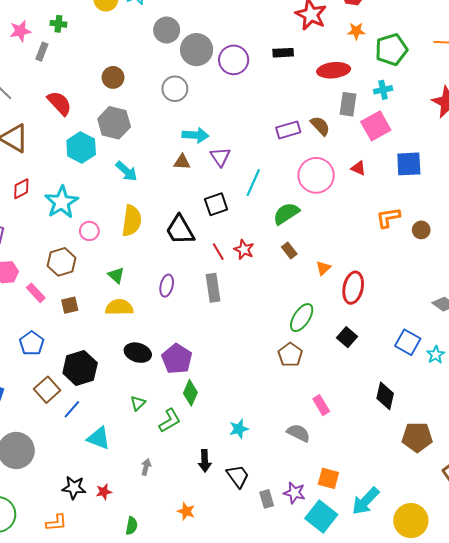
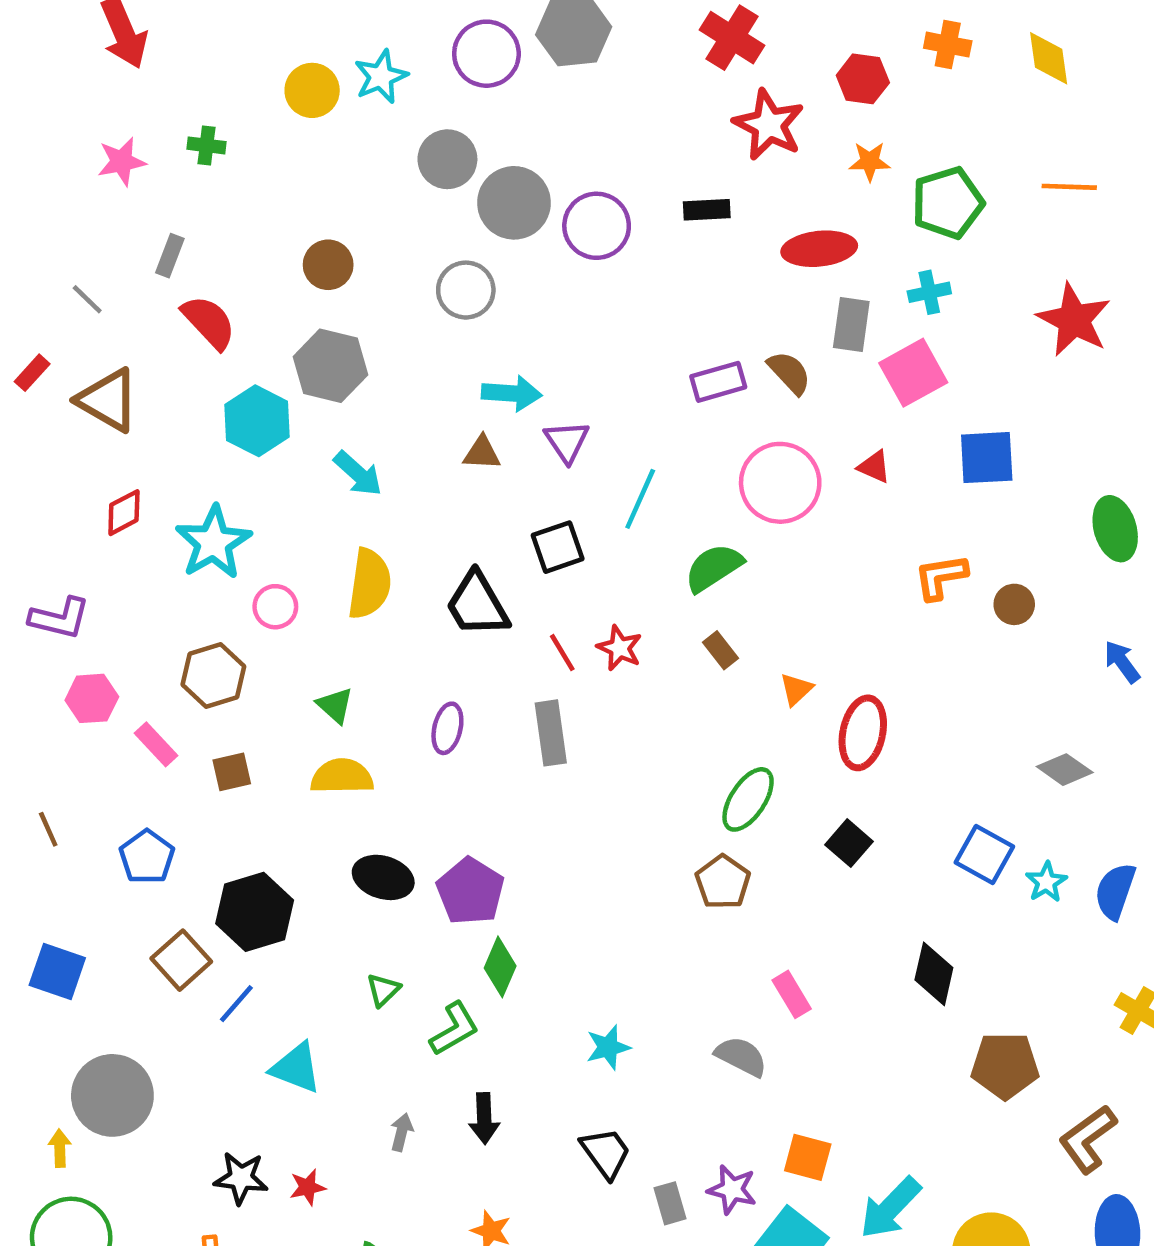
gray rectangle: (42, 52) -> (170, 256), moved
black arrow: (205, 461) -> (484, 1118), moved

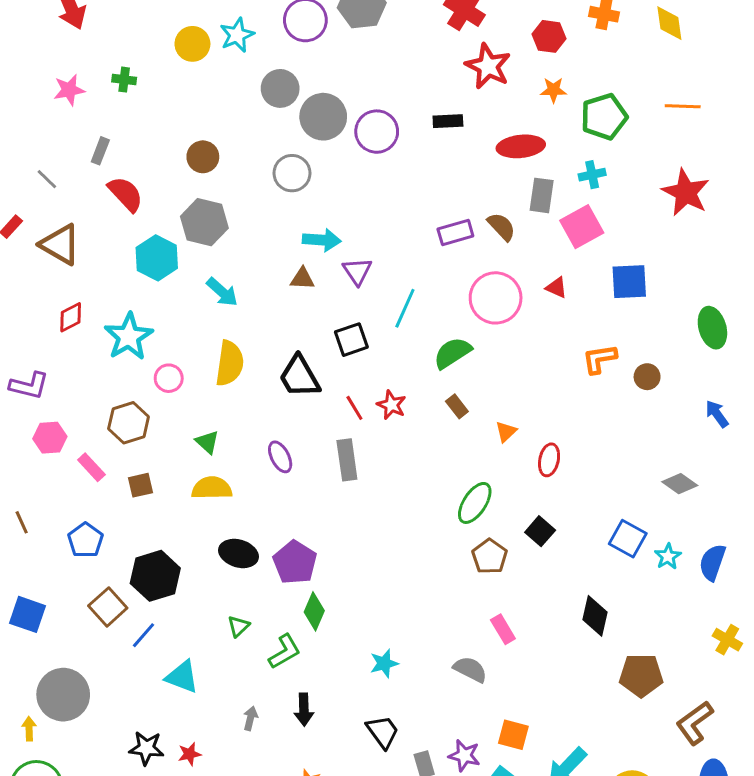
purple ellipse: (447, 728) -> (280, 457), turned -40
red ellipse: (863, 733) -> (549, 460), size x0.7
brown pentagon: (723, 882) -> (490, 556), moved

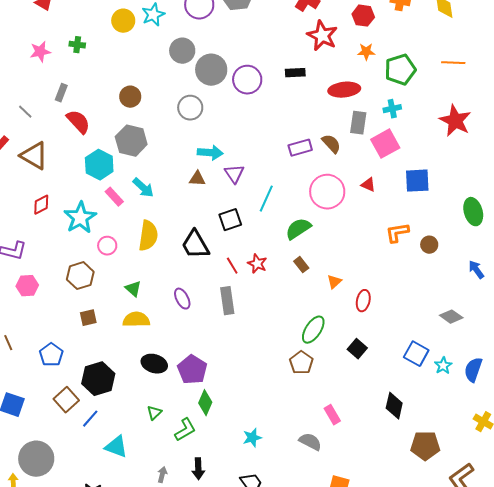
pink rectangle: (91, 467) -> (114, 197), moved
brown pentagon: (490, 556) -> (301, 363), moved

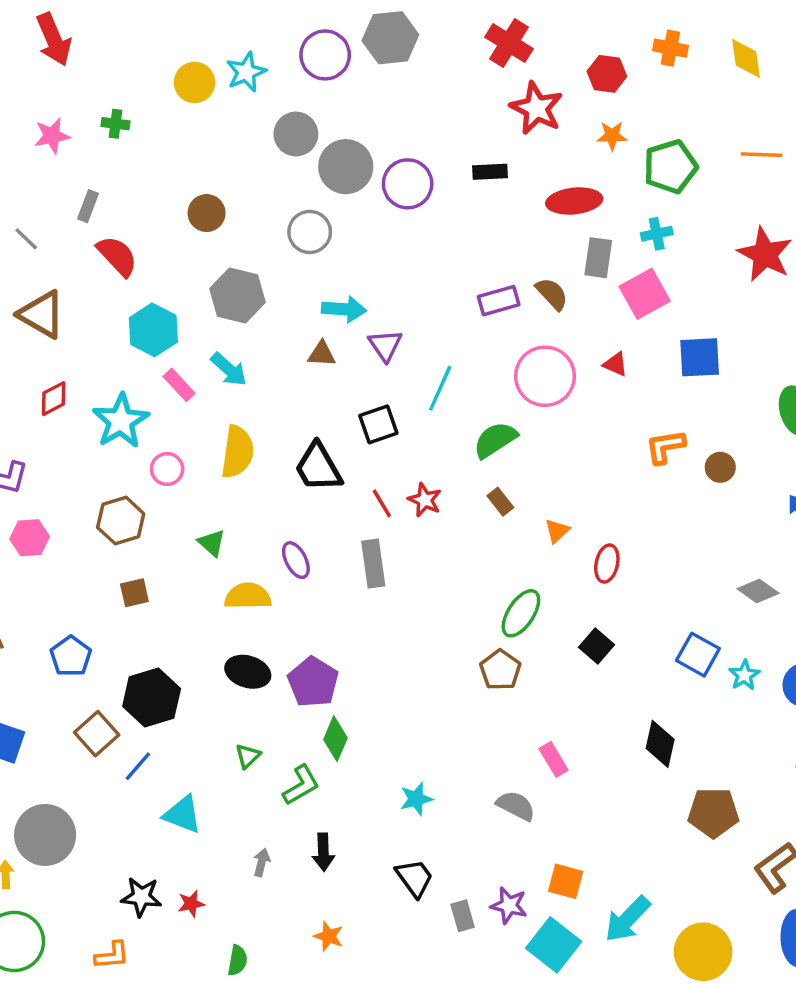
gray hexagon: (131, 141) -> (237, 295), moved
yellow semicircle: (136, 320) -> (248, 596), moved

